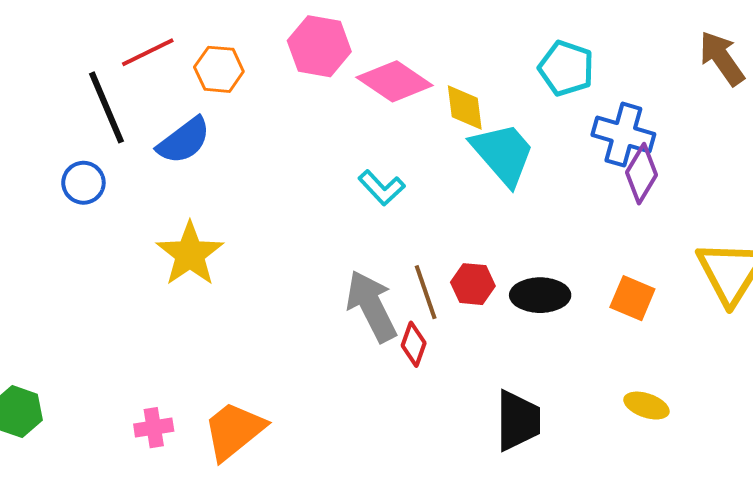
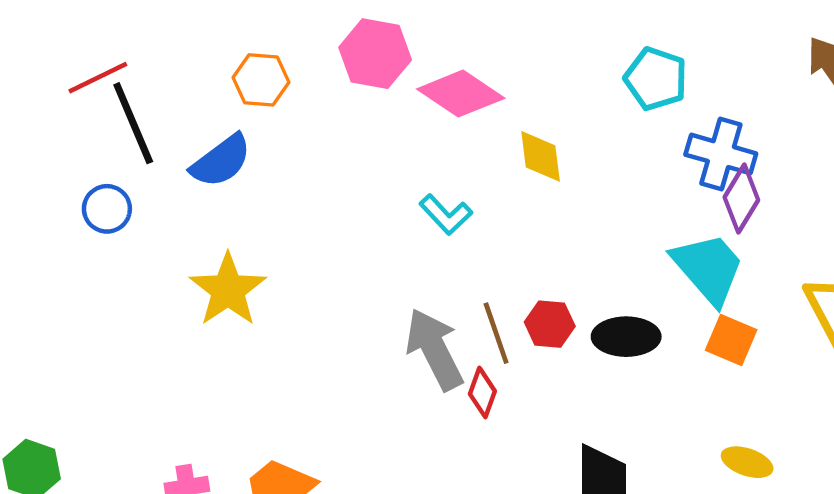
red line: (148, 52) -> (98, 78), moved
yellow diamond: (465, 107) -> (541, 156), moved
cyan trapezoid: (503, 154) -> (708, 268), moved

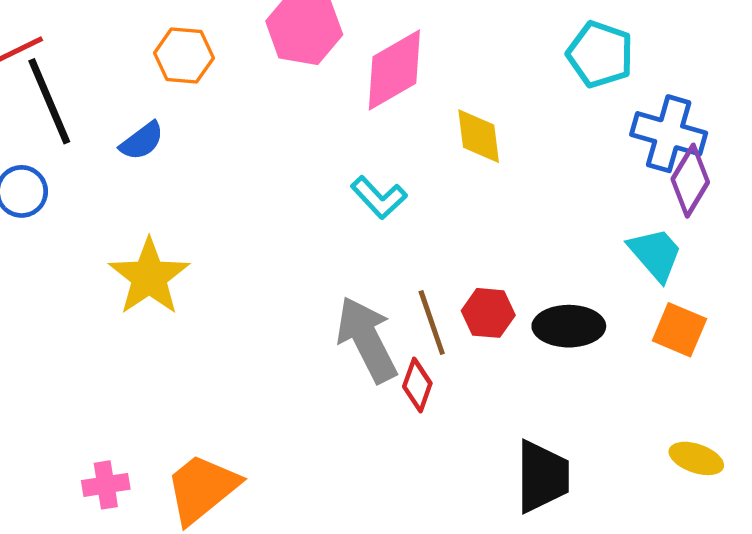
pink diamond: (461, 94) -> (394, 70), turned -64
blue semicircle: (221, 161) -> (142, 141), size x0.7
cyan trapezoid: (708, 268) -> (655, 254), size x0.7

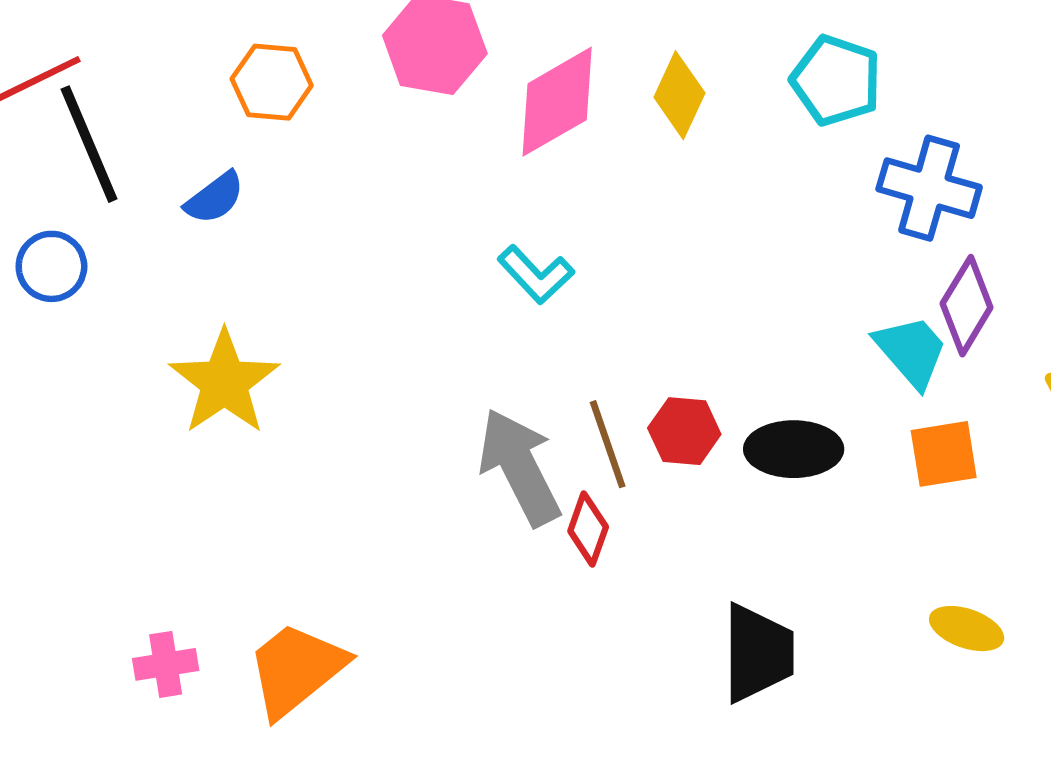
yellow diamond: (479, 136) -> (679, 95), moved, turned 32
purple diamond: (690, 181) -> (967, 306), moved
orange square: (679, 330) -> (944, 454), turned -32

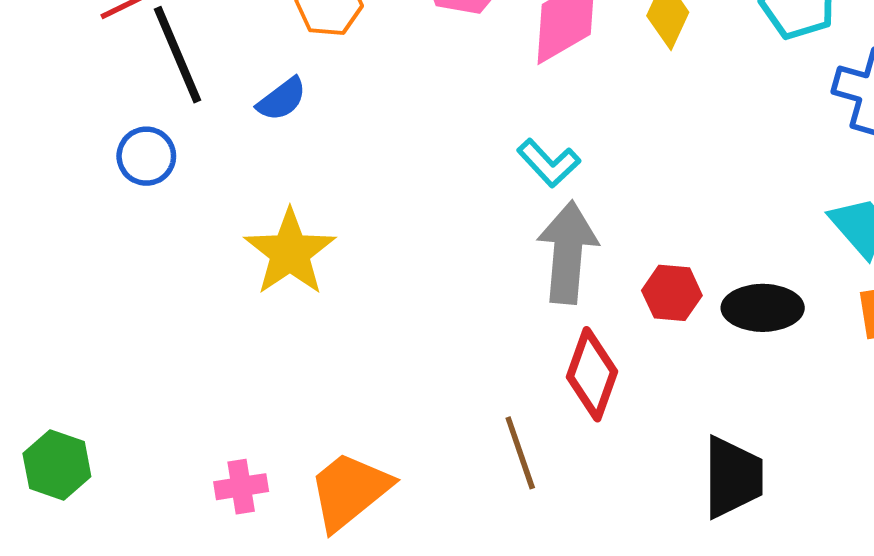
brown line: (608, 444) -> (520, 453), moved
gray arrow: (520, 467) -> (568, 252), moved, turned 32
red diamond: (588, 529) -> (592, 374), size x1.5

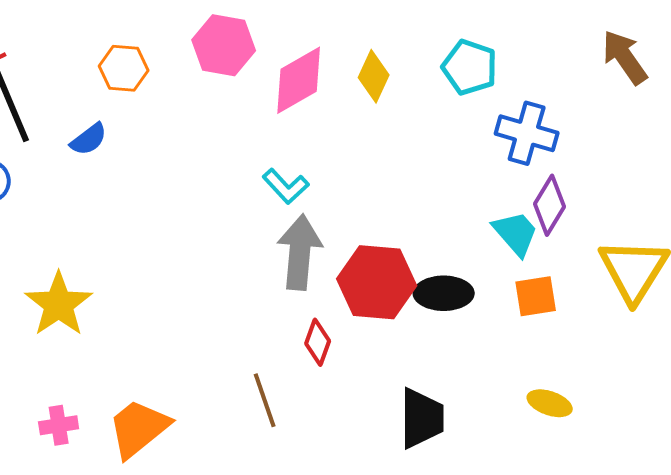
yellow star: (290, 252) -> (59, 304), moved
red hexagon: (672, 293) -> (377, 282), size x1.8
red diamond: (592, 374) -> (318, 342), size x0.7

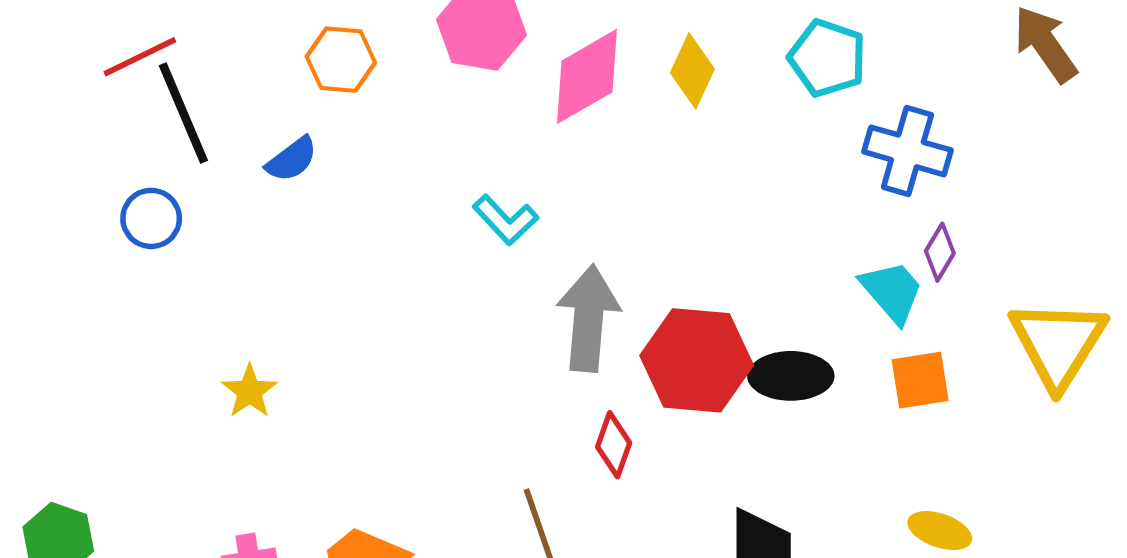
cyan L-shape: (286, 186) -> (505, 220), moved
purple diamond: (550, 205) -> (940, 252), size x0.7
yellow star: (59, 304) -> (250, 391), size x0.6

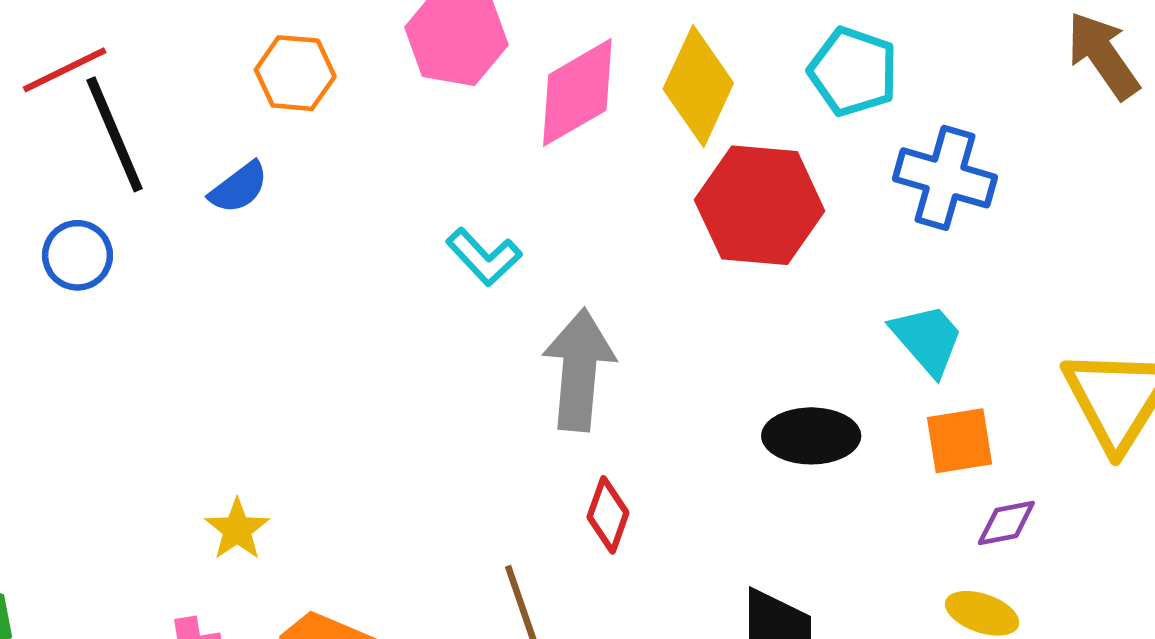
yellow diamond: (692, 71) -> (698, 86), size x1.4
purple diamond: (940, 252) -> (1006, 523), moved, turned 48
red hexagon: (697, 360) -> (760, 205), moved
yellow star: (250, 391) -> (237, 529), moved

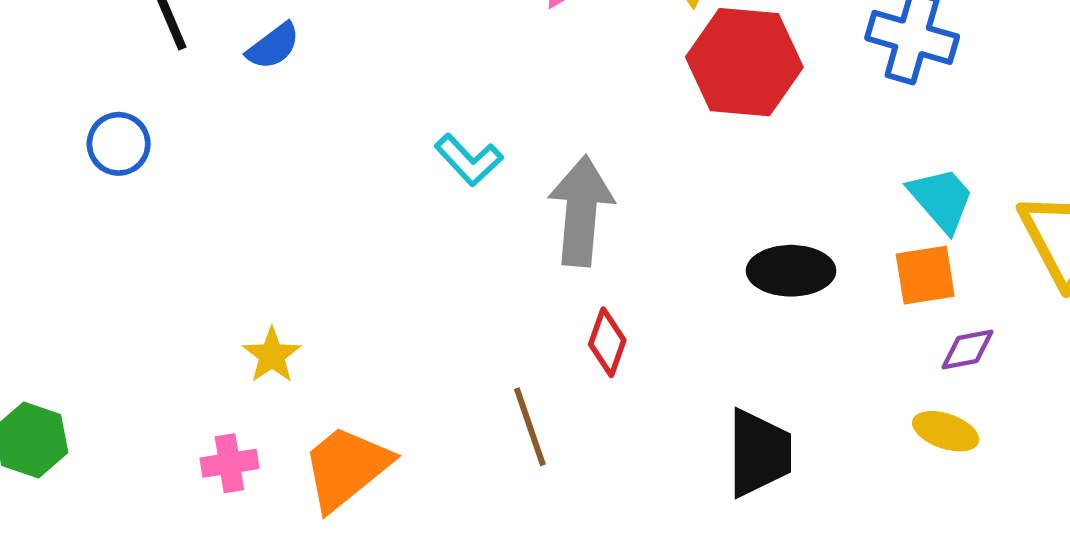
blue circle: (77, 255) -> (119, 144), moved
cyan L-shape: (484, 257) -> (469, 160), moved
cyan trapezoid: (927, 339) -> (941, 199), moved

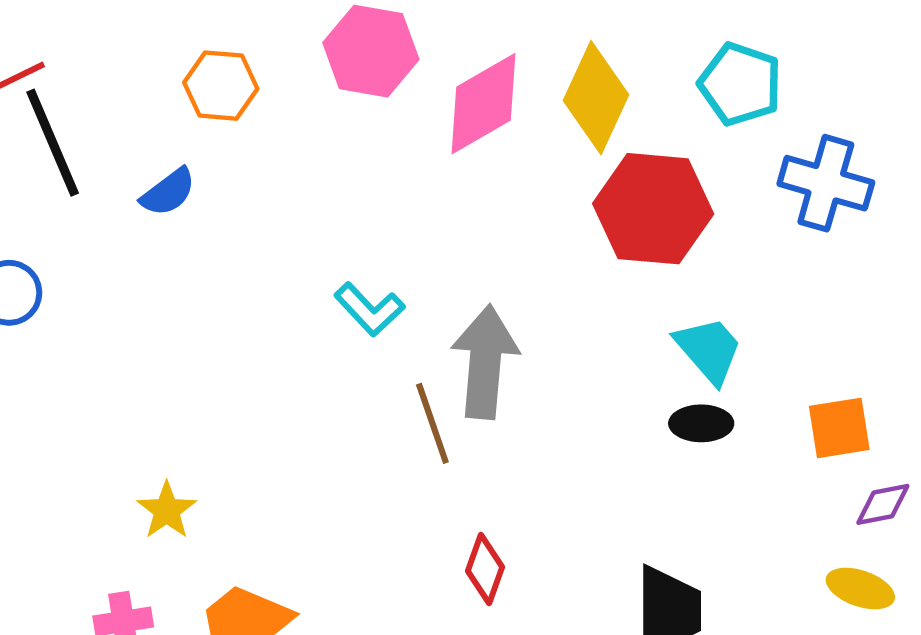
cyan trapezoid: (941, 199) -> (709, 350), moved
black ellipse: (791, 271) -> (701, 423), size x0.7
red diamond: (607, 342) -> (485, 569), moved
brown line: (530, 427) -> (432, 423), moved

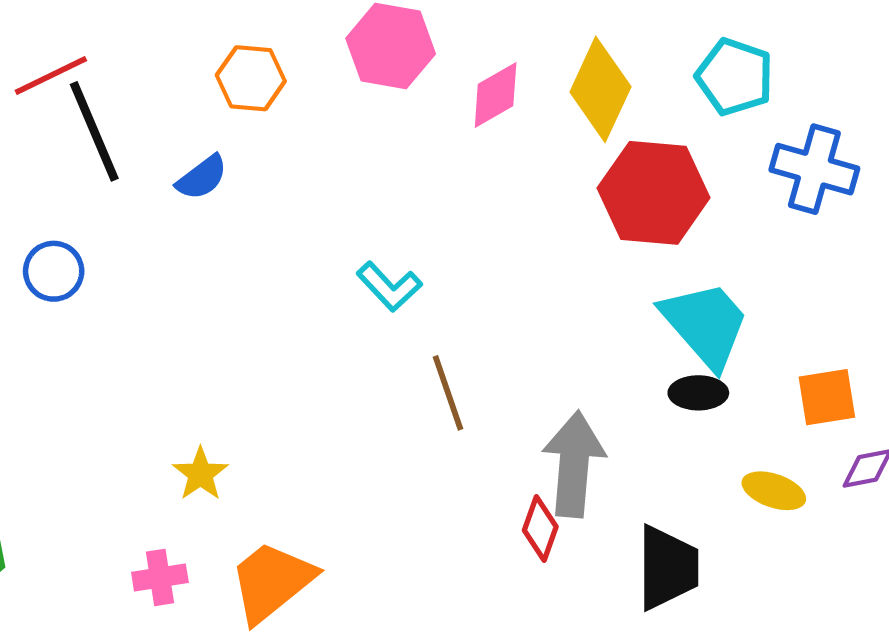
pink diamond: (483, 104) -> (496, 95), size x0.7
cyan trapezoid: (709, 350) -> (705, 324), size x1.4
gray arrow: (485, 362) -> (574, 464), moved
red diamond: (485, 569) -> (540, 529), moved
yellow ellipse: (860, 589) -> (774, 491), moved

